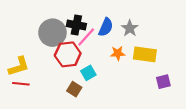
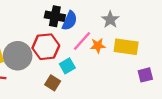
blue semicircle: (106, 27) -> (70, 21), moved
gray circle: (52, 33) -> (18, 56), moved
pink line: (86, 37) -> (82, 41), moved

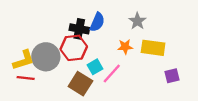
black cross: (55, 16) -> (79, 29), moved
pink line: (82, 41) -> (112, 74), moved
brown square: (53, 83) -> (80, 84), size x1.5

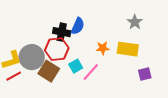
gray star: (137, 21) -> (135, 22), moved
red line: (26, 78) -> (14, 76), turned -35
brown square: (80, 84) -> (49, 71), moved

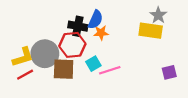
orange star: (103, 48) -> (101, 33), moved
yellow rectangle: (128, 49) -> (151, 31), moved
brown square: (49, 71) -> (64, 69), turned -30
pink line: (91, 72) -> (110, 70), turned 30

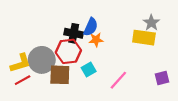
pink line: (110, 70) -> (118, 80), moved, turned -30

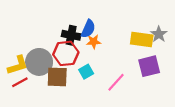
gray star: (151, 23) -> (159, 34), moved
purple square: (162, 78) -> (149, 66), moved, size x1.5

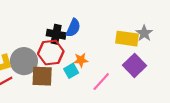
orange star: (94, 42) -> (81, 60), moved
purple square: (149, 66) -> (135, 65), turned -30

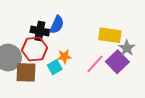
gray star: (144, 33) -> (127, 48), moved
pink line: (101, 82) -> (95, 64), moved

